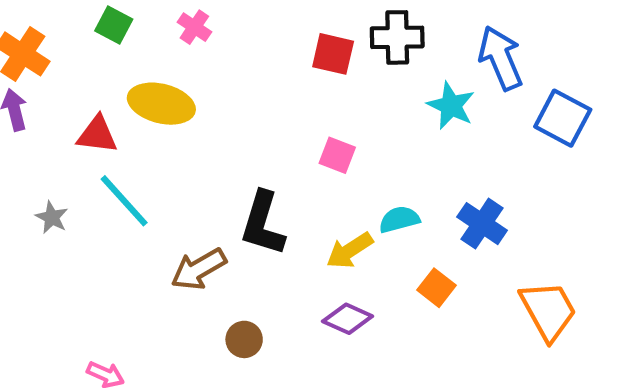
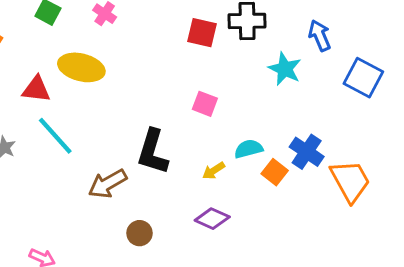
blue arrow: (501, 58) -> (320, 35), size x0.7
yellow arrow: (350, 250) -> (214, 171), size x0.7
orange square: (437, 288) -> (275, 172), moved
orange trapezoid: (548, 310) -> (350, 181), moved

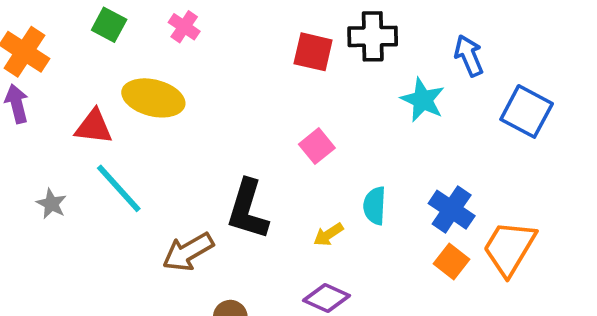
pink square: (205, 104) -> (317, 146), turned 30
cyan semicircle: (249, 149) -> (375, 206), turned -72
orange square: (275, 172) -> (452, 261), moved
orange trapezoid: (350, 181) -> (509, 248), turned -120

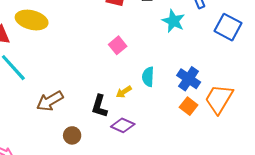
black L-shape: (248, 210) -> (99, 106), moved, size x0.7

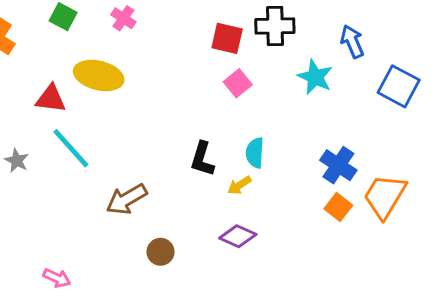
pink square: (118, 45) -> (238, 83), moved
cyan semicircle: (148, 77) -> (255, 153), moved
black L-shape: (99, 106) -> (202, 159), moved

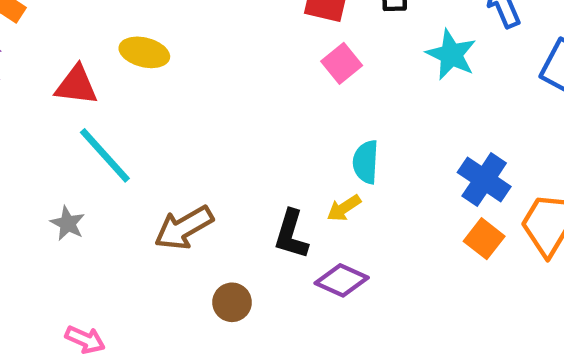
yellow ellipse: (99, 75) -> (144, 52), size x0.7
black L-shape: (202, 159) -> (291, 234), moved
gray star: (17, 161) -> (68, 223), moved

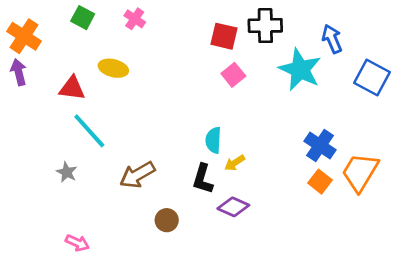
cyan star: (451, 55) -> (300, 70), size x1.4
cyan semicircle: (366, 162) -> (213, 140), moved

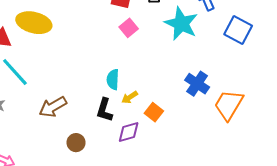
yellow ellipse: (113, 68) -> (34, 23), size x1.5
orange square: (320, 182) -> (154, 112), moved
purple diamond: (233, 207) -> (129, 132), turned -40

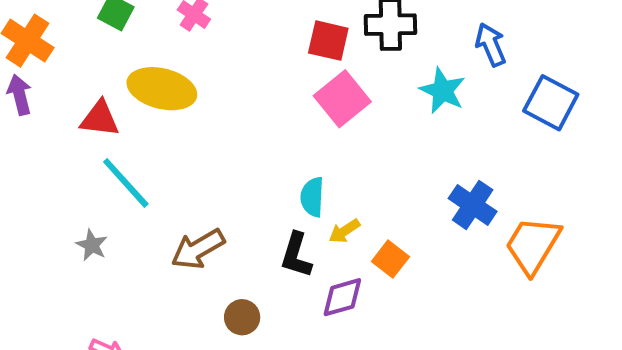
cyan star: (181, 24) -> (443, 91), size x0.7
pink square: (129, 28) -> (342, 99), size x1.5

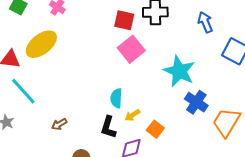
yellow ellipse: (162, 89) -> (41, 44), turned -52
cyan star: (443, 91) -> (179, 71), moved, size x1.4
brown arrow: (198, 249) -> (59, 124), size x0.6

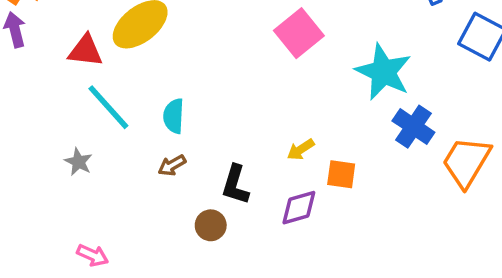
cyan semicircle: (116, 98) -> (174, 116), moved
black L-shape: (108, 127) -> (235, 185), moved
orange square: (155, 129) -> (341, 174), turned -30

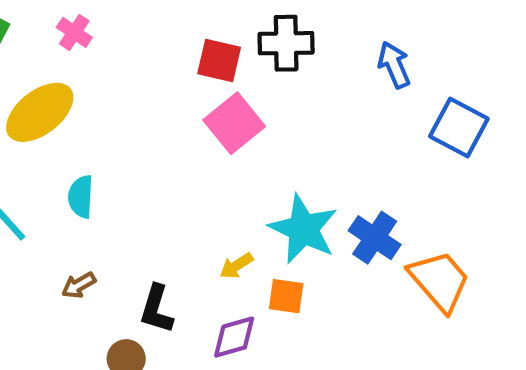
cyan star: (383, 72) -> (303, 229), moved
cyan semicircle: (174, 116) -> (81, 197), moved
orange trapezoid: (466, 162) -> (439, 281), turned 108

